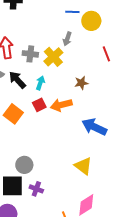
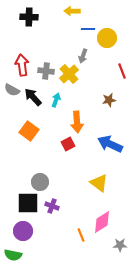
brown star: (81, 83) -> (109, 100), moved
red square: (39, 105) -> (68, 144), moved
orange arrow: (61, 105) -> (77, 122), turned -80

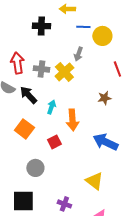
black cross: (29, 17) -> (41, 26), moved
cyan arrow: (56, 100) -> (51, 107), moved
red square: (68, 144) -> (54, 142), moved
gray circle: (40, 182) -> (35, 168), moved
purple cross: (52, 206) -> (64, 204), moved

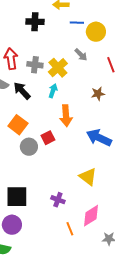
gray arrow: (78, 54) -> (81, 55), moved, turned -64
cyan arrow: (51, 107) -> (53, 91), moved
gray circle: (35, 168) -> (29, 147), moved

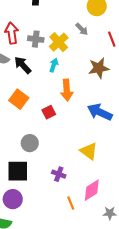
brown star: (98, 94) -> (99, 68), size x1.5
gray circle: (29, 147) -> (30, 143), moved

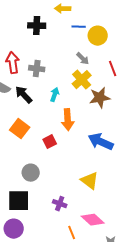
yellow cross: (59, 42) -> (82, 80), moved
pink diamond: (92, 190) -> (93, 220), turned 75

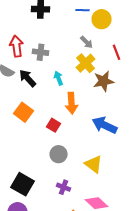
cyan arrow: (55, 95) -> (59, 78), turned -40
red square: (50, 142) -> (54, 125), turned -32
gray circle: (31, 173) -> (59, 154), moved
black square: (19, 201) -> (23, 184), turned 30

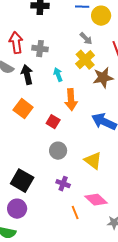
black arrow: (28, 78) -> (27, 75), turned 30

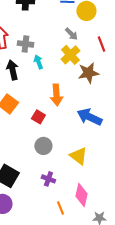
cyan arrow: (58, 75) -> (38, 62), moved
pink diamond: (96, 200) -> (81, 195), turned 60

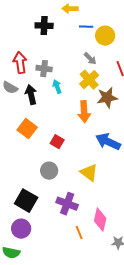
orange arrow: (56, 95) -> (84, 112), moved
gray circle: (43, 146) -> (49, 171), moved
yellow triangle: (78, 156) -> (89, 173), moved
purple cross: (48, 179) -> (67, 204), size x1.5

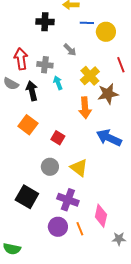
gray arrow: (90, 59) -> (70, 50), moved
yellow triangle: (89, 173) -> (79, 168), moved
purple circle: (21, 229) -> (58, 227), moved

